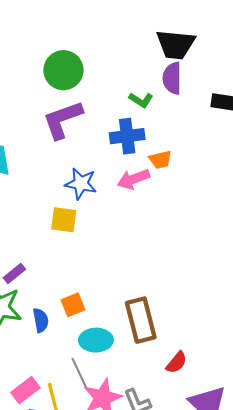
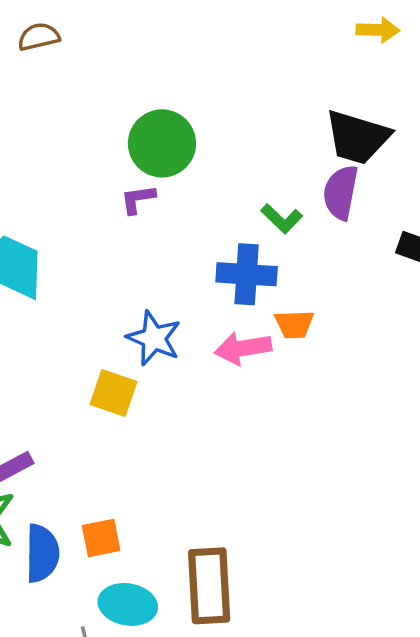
purple L-shape: (62, 120) -> (138, 199), moved, size x0.5
blue semicircle: (41, 320) -> (42, 553), size x1.4

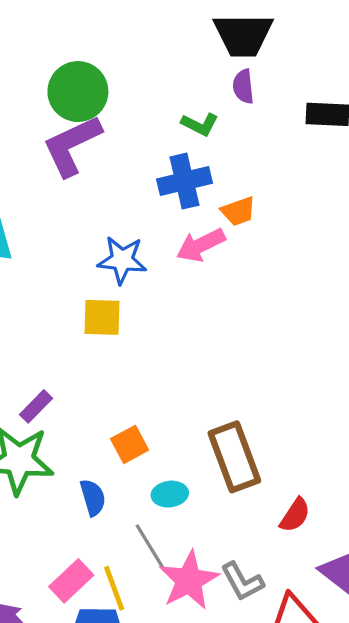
purple semicircle: (341, 192) -> (243, 86), size x0.7
purple L-shape: (138, 199) -> (72, 145), size x2.0
blue semicircle: (42, 553) -> (93, 497), moved, size x0.7
cyan ellipse: (128, 604) -> (170, 494), size x0.7

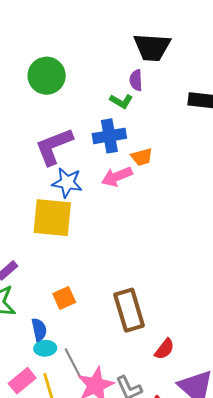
purple semicircle: (243, 86) -> (136, 80), moved
purple L-shape: (72, 145) -> (54, 146), moved
yellow square: (102, 317) -> (52, 218), size x1.6
cyan ellipse: (170, 494) -> (45, 348), moved

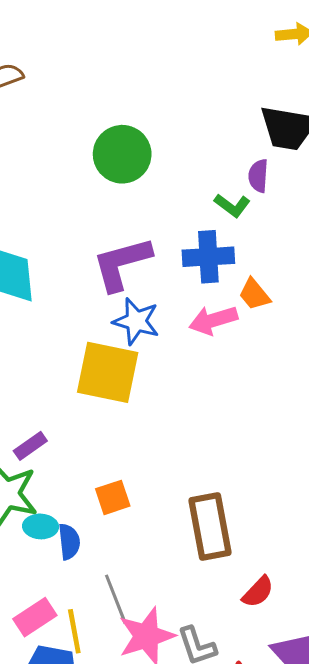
orange trapezoid: (142, 157) -> (254, 294), turned 60
cyan ellipse: (45, 348) -> (41, 526), moved

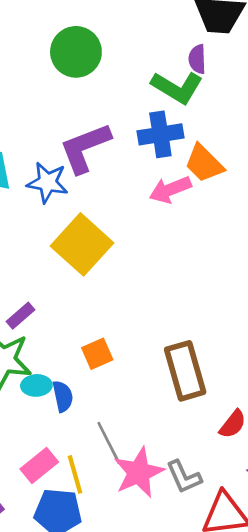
green L-shape: (232, 205) -> (177, 87), size x1.6
orange trapezoid: (254, 294) -> (204, 163), size x1.4
blue star: (136, 321) -> (47, 182), moved
yellow square: (108, 372) -> (82, 244), turned 36

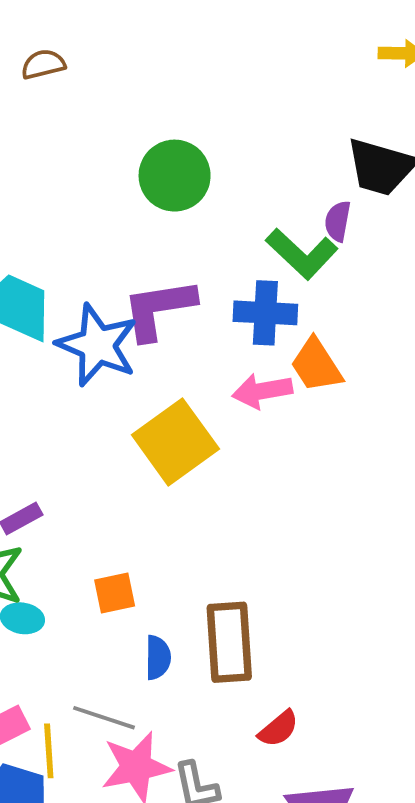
blue star: (47, 182) -> (97, 345), size x1.4
yellow square: (82, 244) -> (175, 442), moved
blue semicircle: (63, 396) -> (158, 657), moved
gray line: (109, 443) -> (104, 718), turned -57

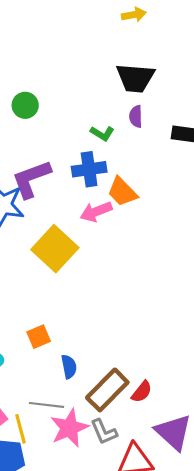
green circle: (175, 176) -> (25, 105), size x0.7
purple semicircle: (338, 221) -> (136, 116), moved
green L-shape: (302, 254) -> (102, 133), size x0.6
brown rectangle: (229, 642) -> (107, 390), moved, turned 60

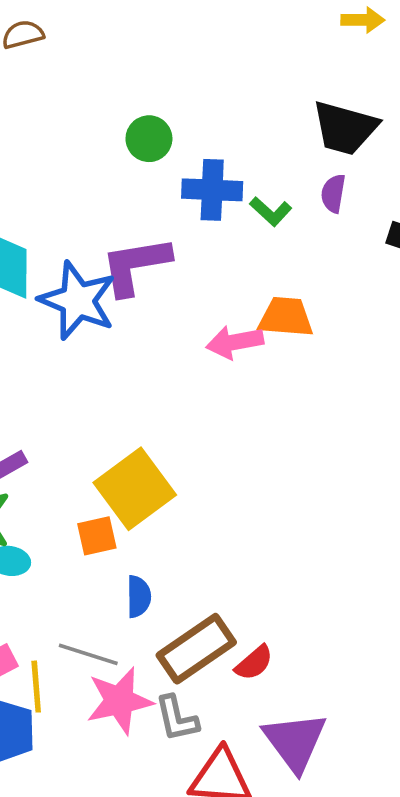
blue cross: (89, 169) -> (212, 190), moved
orange trapezoid: (122, 192) -> (286, 317), turned 128
yellow square: (55, 249) -> (135, 489), moved

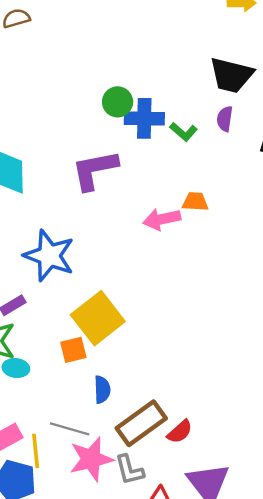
green circle: (149, 139) -> (118, 102), moved
blue star: (78, 301) -> (49, 256), moved
orange trapezoid: (286, 317) -> (195, 202), size x0.7

